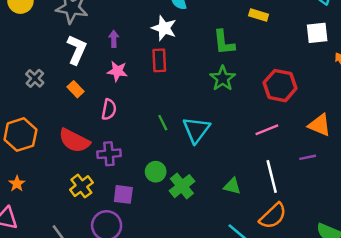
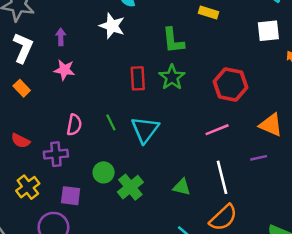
red rectangle: (159, 60) -> (138, 78), moved
pink semicircle: (109, 109) -> (74, 125), moved
red semicircle: (74, 141) -> (20, 141), size x0.6

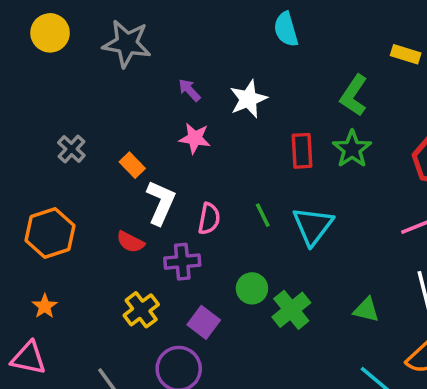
white star: (112, 26) -> (248, 99), moved, turned 30
purple arrow: (61, 37) -> (189, 90), turned -42
green L-shape: (173, 41) -> (354, 95), turned 40
white L-shape: (23, 48) -> (161, 203), moved
purple square: (71, 196) -> (204, 322), turned 30

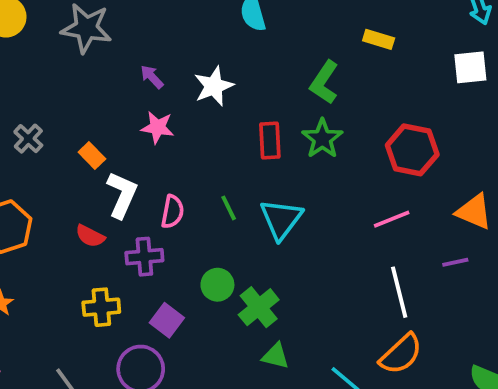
yellow cross: (141, 310) -> (101, 307), turned 32
green triangle: (366, 310) -> (276, 356), moved

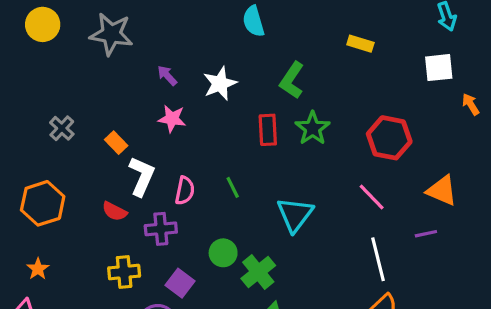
green L-shape: (324, 82) -> (292, 80), moved
cyan triangle: (281, 219) -> (295, 215), moved
pink line: (392, 219) -> (372, 197), turned 68

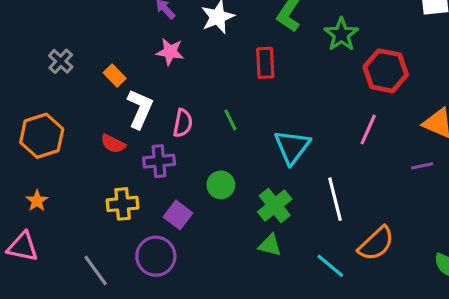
green star: (313, 128) -> (341, 34), moved
pink line: (372, 197) -> (368, 129), turned 68
white line: (378, 259) -> (335, 199), moved
green cross: (258, 272) -> (275, 205), moved

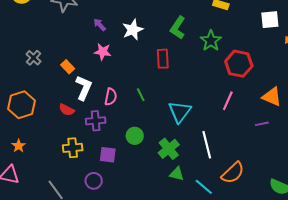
purple square: (178, 215) -> (108, 155), turned -30
green triangle: (270, 245) -> (177, 174), moved
purple circle: (156, 256) -> (94, 181), size x0.7

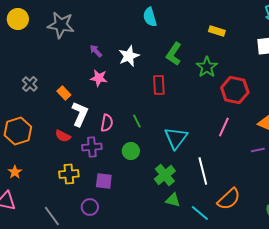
green circle: (135, 136) -> (131, 151), moved

